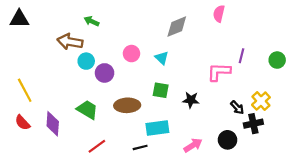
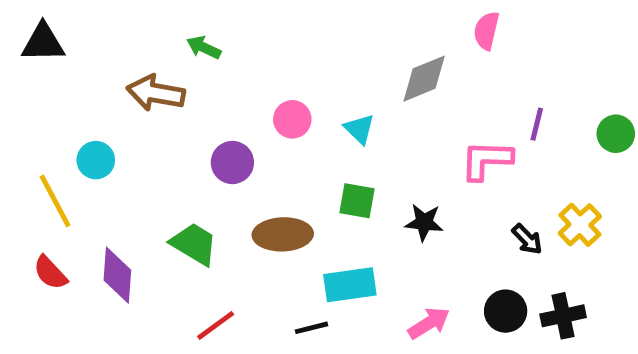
gray diamond: (177, 27) -> (424, 79), moved
cyan circle: (86, 61) -> (96, 160), moved
black cross: (253, 124) -> (563, 316), moved

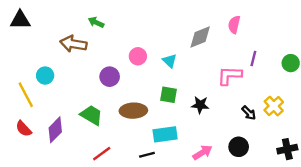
pink semicircle: (486, 31) -> (234, 25), moved
purple diamond: (117, 275) -> (55, 130), turned 40
black cross: (563, 316) -> (287, 149), moved

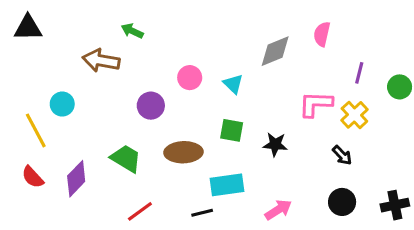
purple line: (253, 59) -> (359, 73), moved
yellow cross: (274, 106) -> (354, 115), moved
black circle: (239, 147) -> (342, 202), moved

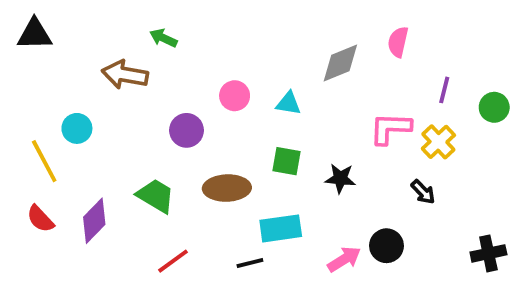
cyan triangle: (233, 84) -> (288, 103), turned -35
black circle: (342, 202) -> (386, 246), moved

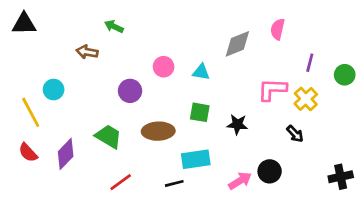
brown arrow: (125, 75) -> (87, 52), size x0.7

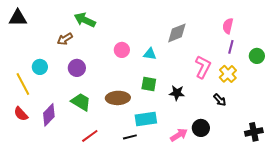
green arrow: (114, 26) -> (85, 20), size x1.5
pink semicircle: (278, 29) -> (228, 26), moved
brown arrow: (87, 52) -> (65, 39), turned -42
pink L-shape: (272, 90) -> (203, 67), turned 115
purple circle: (130, 91) -> (77, 68), moved

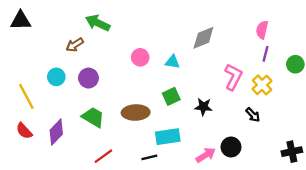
cyan circle: (40, 67) -> (56, 77), moved
green square: (149, 84) -> (171, 96), turned -35

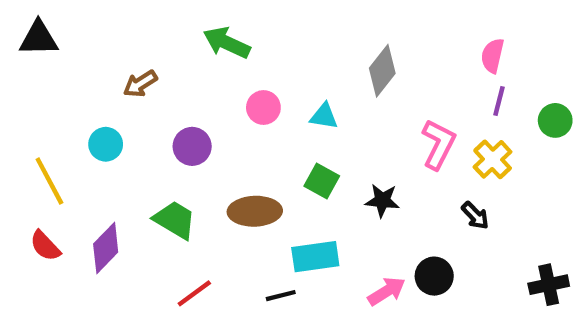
green arrow: (98, 23) -> (227, 43), moved
gray diamond: (203, 38) -> (382, 71), turned -30
purple circle: (88, 78) -> (192, 146), moved
green square: (171, 96) -> (322, 181), turned -36

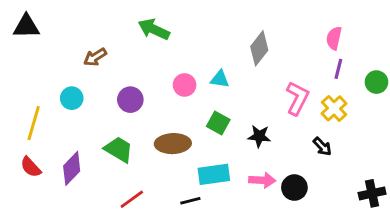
pink circle: (263, 108) -> (185, 85), moved
yellow line: (49, 181) -> (34, 123), turned 44
pink arrow: (387, 291) -> (262, 180), moved, turned 35

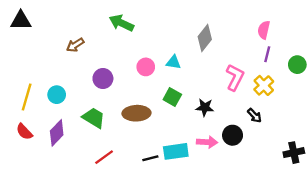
cyan circle: (72, 98) -> (57, 95), moved
cyan rectangle: (214, 174) -> (176, 151), moved
black circle: (294, 188) -> (233, 135), moved

